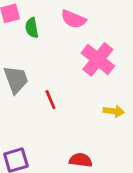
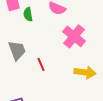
yellow arrow: (114, 111) -> (85, 72), size x1.5

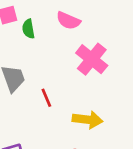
yellow arrow: (85, 72) -> (88, 120), moved

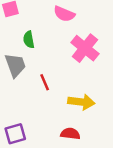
green semicircle: (28, 29) -> (29, 40), moved

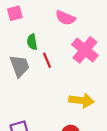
red line: (45, 82) -> (47, 60), moved

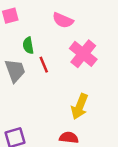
yellow arrow: (81, 100) -> (80, 106), turned 105

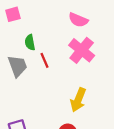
pink semicircle: (63, 20) -> (78, 20), moved

